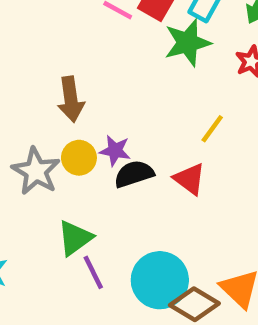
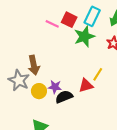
gray star: (36, 171) -> (19, 80), moved
red triangle: (190, 179) -> (86, 85), moved, turned -49

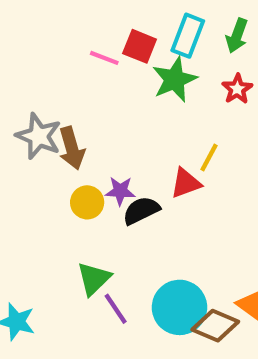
gray star: (19, 80) -> (39, 136), moved

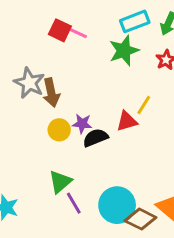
cyan rectangle: (188, 36) -> (135, 21), turned 44
red square: (140, 46) -> (60, 30), moved

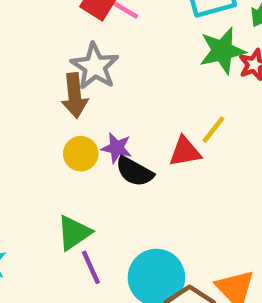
green star: (124, 51) -> (222, 51), moved
gray star: (29, 83) -> (95, 66), moved
black semicircle: (95, 138) -> (135, 172), turned -135

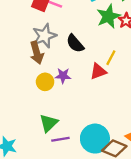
gray star: (95, 66) -> (44, 36), turned 30
black semicircle: (135, 172) -> (75, 43), moved, turned 30
purple line: (91, 267) -> (60, 139), turned -66

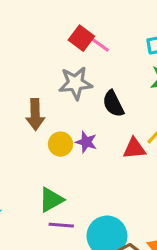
brown arrow: (37, 53) -> (35, 114), moved

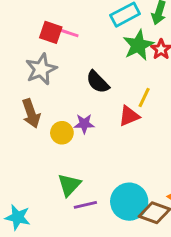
gray star: (75, 83) -> (41, 69), moved

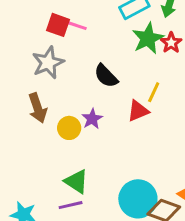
purple star: (84, 124) -> (92, 119), turned -30
green triangle: (69, 185) -> (76, 182), turned -40
purple line: (85, 205) -> (71, 205), moved

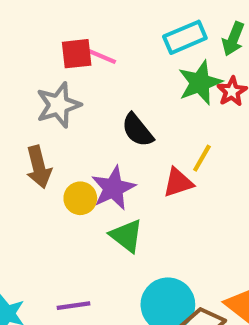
red square: (58, 25) -> (77, 54), turned -30
purple star: (92, 119) -> (113, 188), size x1.5
green triangle: (76, 182) -> (126, 236), moved

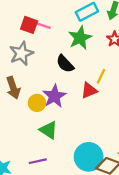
red square: (77, 54) -> (29, 25), turned 30
green star: (200, 83) -> (80, 38), moved
green triangle: (126, 236) -> (48, 130), moved

